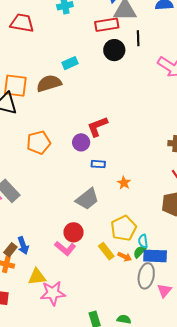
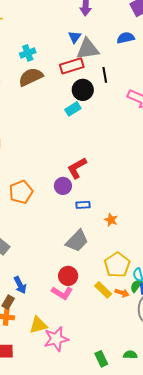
cyan rectangle: (70, 63) -> (73, 109), moved
brown semicircle: (49, 83) -> (31, 77), moved
blue arrow: (23, 245) -> (20, 285), moved

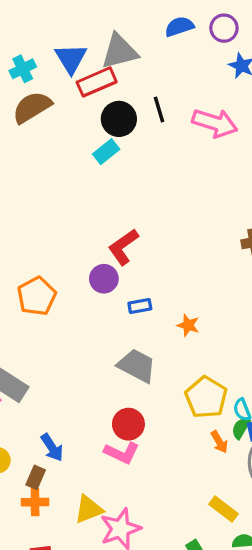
blue triangle: (75, 37) -> (71, 58), moved, size x1.5
black line: (105, 75) -> (159, 109), moved
gray trapezoid: (77, 241) -> (137, 366), turned -100
yellow rectangle: (103, 290) -> (224, 509), moved
orange arrow: (122, 293) -> (219, 442), turned 48

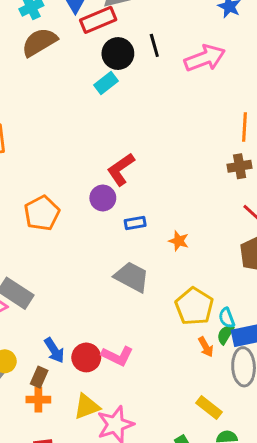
pink arrow: (215, 123) -> (205, 58), turned -39
red circle: (128, 424) -> (86, 357), moved

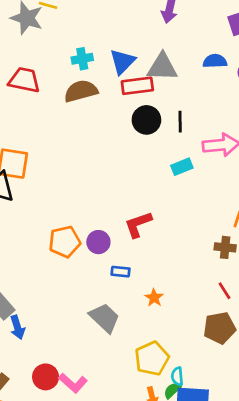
cyan rectangle: (106, 83) -> (182, 167), moved
red L-shape: (121, 169) -> (138, 224), moved
orange pentagon: (42, 213) -> (65, 242), moved
blue arrow: (54, 350) -> (17, 327), moved

